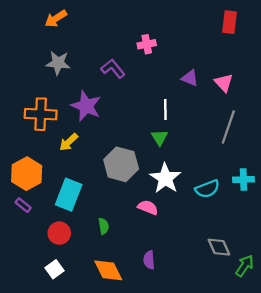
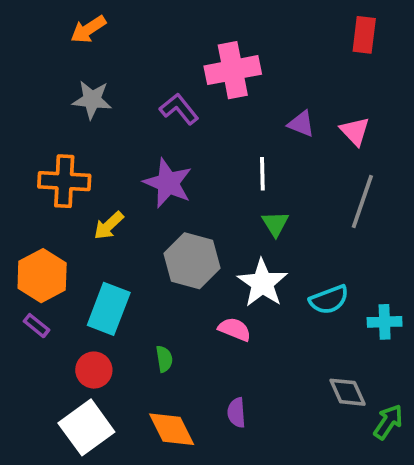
pink cross: (147, 44) -> (233, 70), size x1.8
purple star: (86, 106) -> (168, 183), moved
green triangle: (160, 137) -> (275, 224), moved
cyan cross: (243, 179) -> (385, 322), moved
white square: (55, 269) -> (86, 427), size x1.8

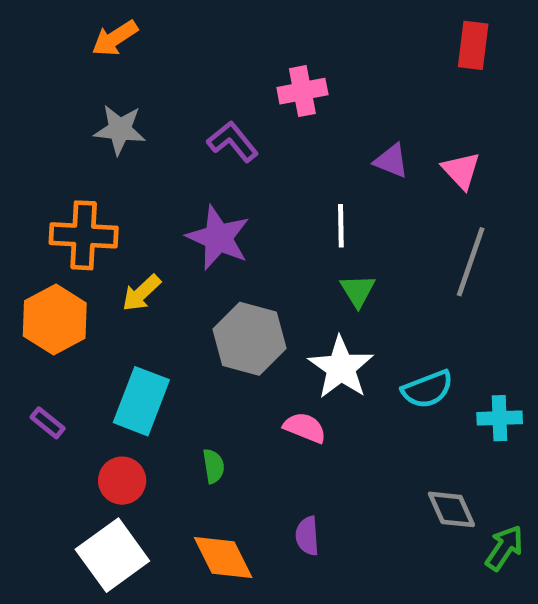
pink cross: (233, 70) -> (302, 91), size x0.7
orange hexagon: (42, 276) -> (55, 319), moved

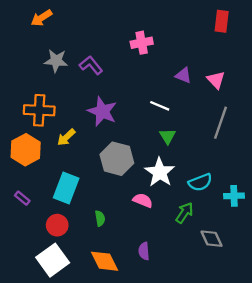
orange arrow: (115, 38) -> (41, 18), moved
purple L-shape: (233, 142) -> (91, 65), moved
white line: (341, 226) -> (160, 106), turned -66
green arrow: (504, 548) -> (184, 213), moved

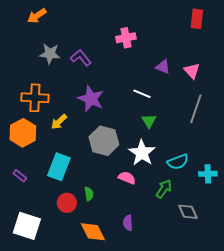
red circle: (57, 225) -> (67, 203), moved
white square: (53, 260) -> (27, 226), moved, turned -36

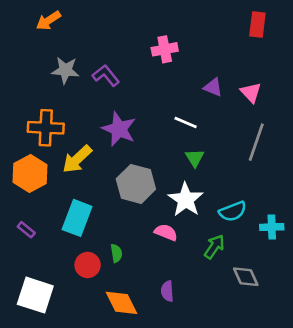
yellow arrow: (59, 122) -> (77, 159), size x1.4

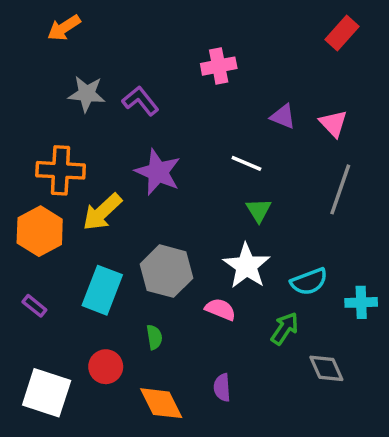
red rectangle: (257, 25) -> (342, 33), turned 35
gray hexagon: (136, 184) -> (167, 271), moved
red circle: (88, 265) -> (106, 367), moved

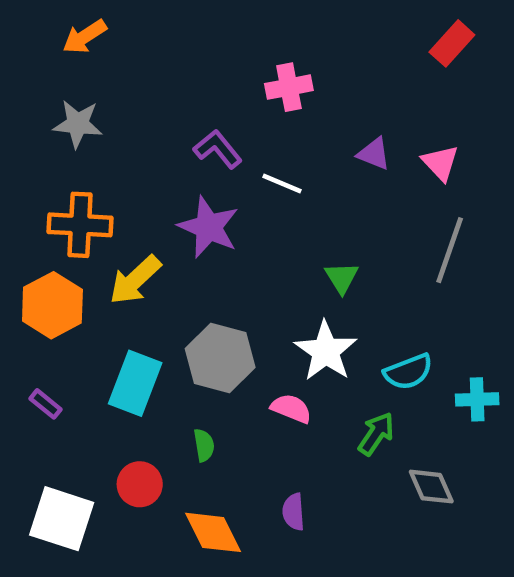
gray star: (87, 94) -> (78, 124), moved
purple L-shape: (140, 101) -> (218, 149), moved
white line: (246, 163) -> (282, 184), moved

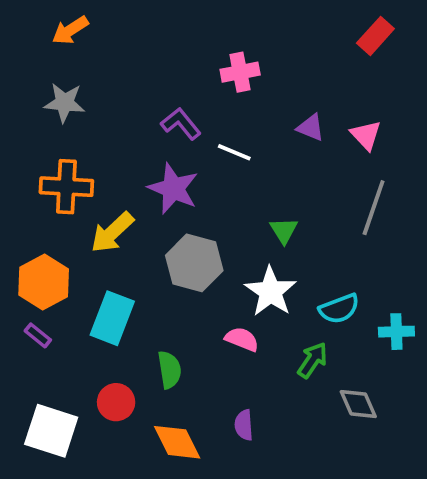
orange hexagon: (52, 305) -> (44, 282), moved
gray hexagon: (220, 358) -> (194, 263), moved
green semicircle: (204, 445) -> (169, 370), size x1.4

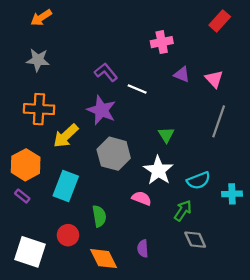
pink cross: (240, 72) -> (162, 42), moved
gray diamond: (358, 404) -> (195, 240), moved

